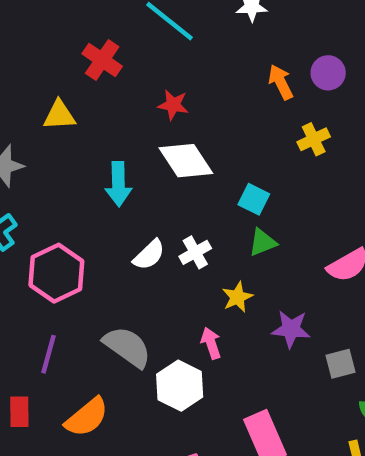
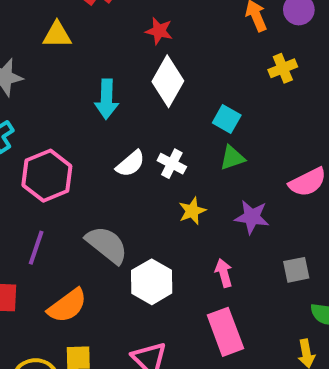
white diamond: (186, 161) -> (168, 81), turned 60
white cross: (195, 252) -> (172, 164), turned -36
yellow star: (237, 297) -> (192, 211), moved
purple star: (291, 329) -> (252, 217), moved
pink arrow: (211, 343) -> (224, 273), moved

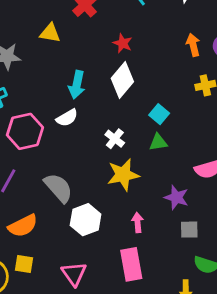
white semicircle: (130, 164) -> (67, 118), moved
yellow star: (192, 211) -> (123, 175), size x1.6
purple star: (252, 217) -> (176, 197), moved

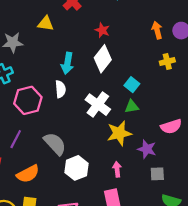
white semicircle: (67, 118) -> (60, 89), turned -63
white cross: (115, 139) -> (98, 105), size x1.6
yellow star: (123, 175) -> (119, 133), moved

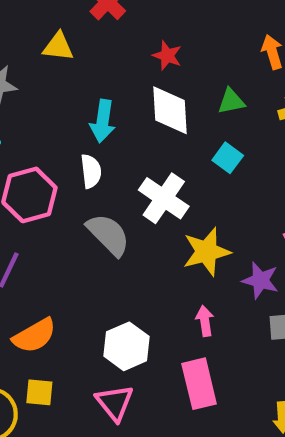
white diamond: (103, 59) -> (170, 110), turned -40
green triangle: (132, 107) -> (231, 101), moved
gray semicircle: (55, 144) -> (108, 235), moved
white hexagon: (77, 168) -> (127, 346), moved

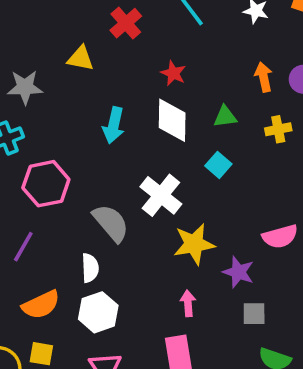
white semicircle: (91, 171) -> (90, 268), moved
white hexagon: (127, 346) -> (98, 312), moved

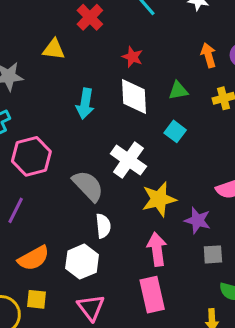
white semicircle: (90, 268) -> (103, 226), moved
pink arrow: (188, 303) -> (157, 249), size x1.5

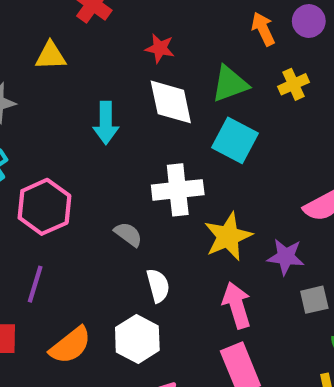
green triangle: (178, 91) -> (230, 84), size x1.4
cyan square: (175, 131) -> (235, 140), size x1.5
white cross: (128, 160) -> (178, 190), turned -32
gray semicircle: (88, 186) -> (128, 234), size x0.6

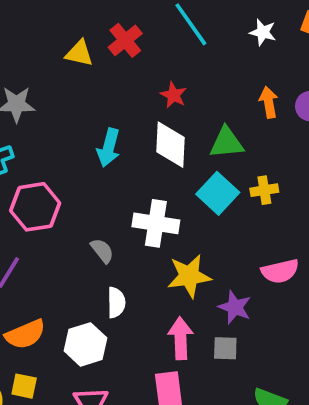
yellow triangle: (51, 56) -> (79, 53), moved
yellow cross: (293, 84) -> (264, 190), moved
gray square: (314, 300) -> (225, 348), moved

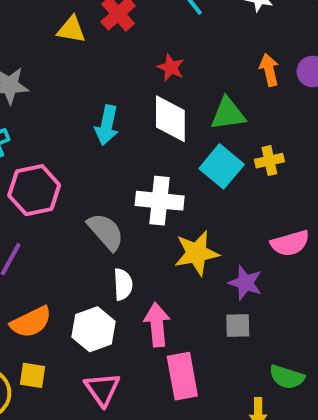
gray semicircle: (102, 251) -> (106, 232), size x1.5
pink arrow: (181, 338) -> (157, 325), moved

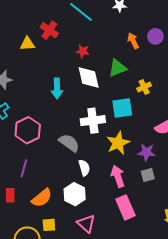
cyan square: (222, 166) -> (122, 108), moved, turned -35
pink arrow: (157, 325) -> (118, 176), moved

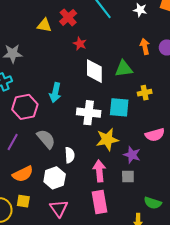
red star: (83, 51) -> (80, 44), moved
cyan arrow: (57, 88) -> (55, 93), moved
gray semicircle: (69, 143) -> (46, 139), moved

